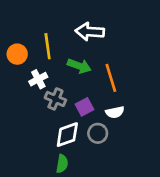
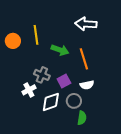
white arrow: (90, 32) -> (86, 24), moved
white cross: (38, 79) -> (29, 90), moved
green semicircle: (62, 164) -> (82, 118), moved

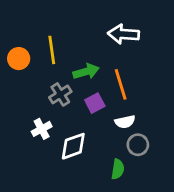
green arrow: (60, 50) -> (86, 71), turned -36
gray cross: (42, 75) -> (60, 94), moved, turned 35
purple square: (64, 81) -> (95, 103), moved
gray circle: (74, 101) -> (138, 145), moved

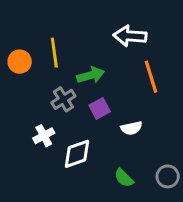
orange line: (121, 84) -> (151, 77), moved
gray circle: (138, 145) -> (168, 176), moved
green semicircle: (118, 169) -> (124, 178), turned 126

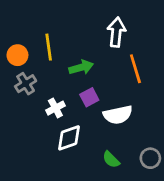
white arrow: (130, 36) -> (116, 32), turned 92
gray cross: (63, 99) -> (26, 84), moved
white semicircle: (131, 128) -> (118, 115), size x1.5
white cross: (44, 136) -> (55, 108), moved

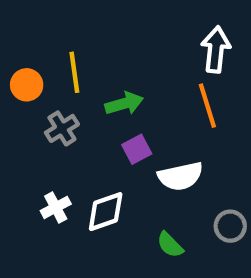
white arrow: (116, 32) -> (216, 50), moved
gray cross: (26, 84) -> (62, 128), moved
white cross: (55, 108) -> (56, 207), moved
gray circle: (150, 158) -> (230, 226), moved

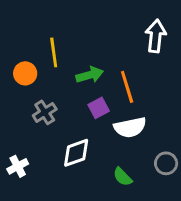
orange circle: (27, 85) -> (25, 73), moved
orange line: (207, 106) -> (127, 87), moved
gray cross: (62, 128) -> (45, 112), moved
white cross: (56, 207) -> (18, 166), moved

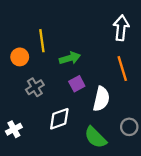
orange line: (127, 87) -> (122, 69), moved
white semicircle: (130, 127) -> (101, 99), turned -65
green semicircle: (123, 177) -> (95, 137), size x1.5

